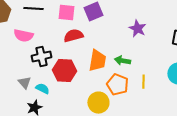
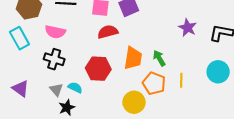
purple star: (137, 29) -> (188, 28), moved
black cross: (41, 57) -> (54, 59), moved, turned 30
green arrow: (122, 61) -> (159, 58), turned 49
gray triangle: (24, 83) -> (56, 90), moved

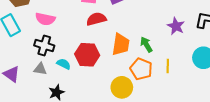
purple star: (188, 28) -> (176, 26), moved
cyan semicircle: (75, 88) -> (64, 64), moved
gray triangle: (56, 90) -> (40, 69), moved, turned -40

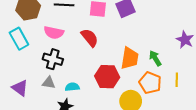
red semicircle: (96, 19) -> (90, 38), moved, turned 66
red hexagon: (87, 55) -> (107, 77), moved
cyan semicircle: (64, 64) -> (72, 87), moved, turned -32

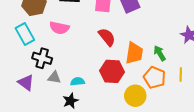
red semicircle: (90, 38) -> (107, 37), moved
black cross: (53, 59) -> (42, 58), moved

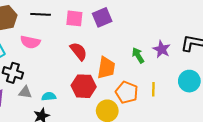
green arrow: (160, 53) -> (138, 55), moved

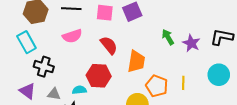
pink semicircle: (30, 42) -> (72, 36), moved, turned -30
green arrow: (138, 55) -> (168, 37), moved
red hexagon: (84, 86) -> (99, 76), moved
gray triangle: (25, 92) -> (54, 94), moved

